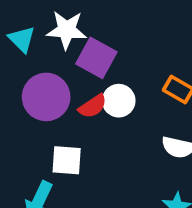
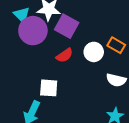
purple circle: (46, 97) -> (33, 31), moved
white circle: (119, 101) -> (94, 52), moved

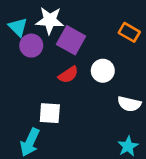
purple circle: (33, 31) -> (31, 46), size x0.7
orange rectangle: (116, 45) -> (129, 32), moved

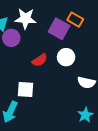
orange rectangle: (129, 32) -> (75, 20), moved
purple square: (71, 40) -> (59, 29), moved

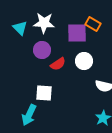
purple square: (59, 29) -> (77, 33), turned -30
purple circle: (11, 38) -> (42, 50), moved

